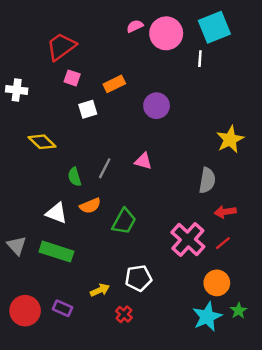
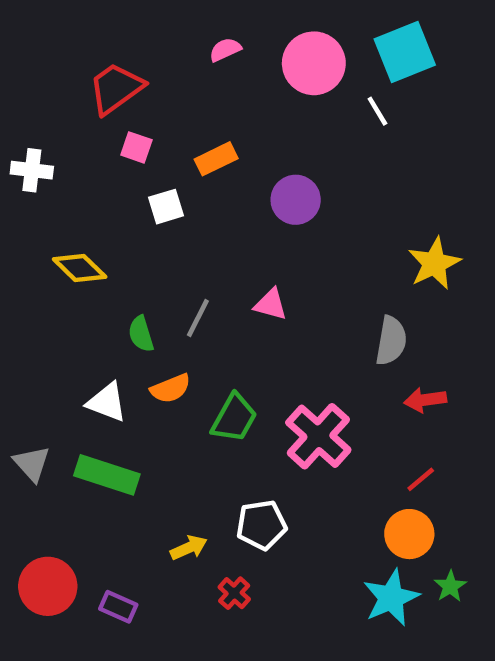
pink semicircle: (135, 26) -> (225, 50), moved
white line: (200, 59) -> (377, 111), turned -35
pink cross: (188, 240) -> (318, 436), moved
red line: (223, 243) -> (421, 479), moved
purple rectangle: (62, 308) -> (118, 607), moved

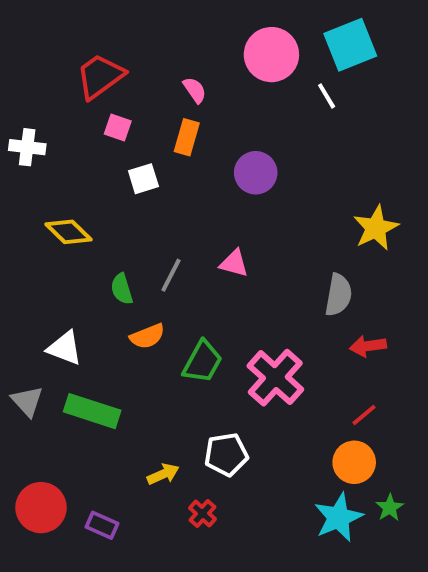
pink semicircle: (225, 50) -> (195, 90), moved, turned 80
orange rectangle: (216, 159) -> (187, 137), turned -48
white triangle: (107, 402) -> (65, 348), moved

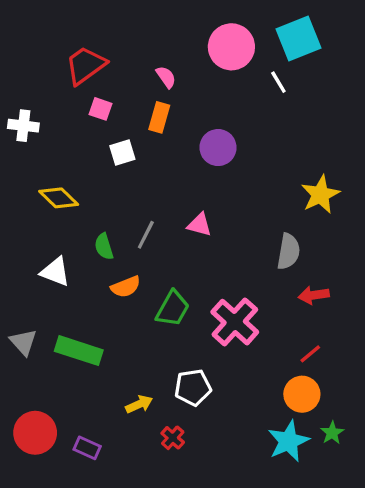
white triangle: (65, 348) -> (55, 272), moved

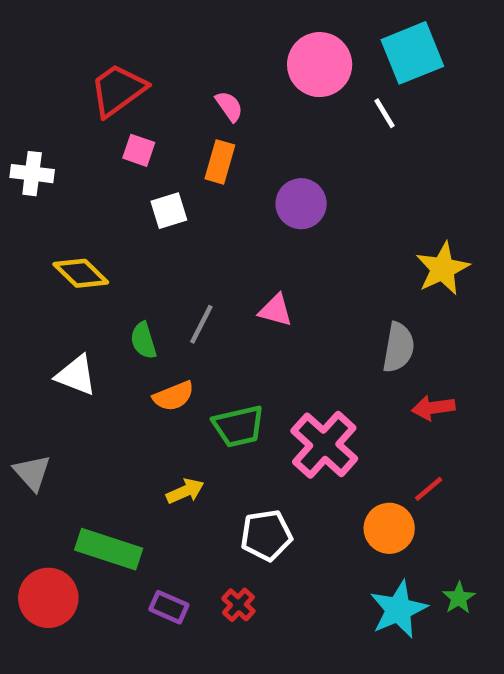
green trapezoid: (173, 309) -> (238, 426), turned 48
green rectangle: (79, 351) -> (109, 549), moved
orange circle: (302, 394) -> (389, 528), moved
yellow arrow: (139, 404) -> (185, 491), moved
purple rectangle: (87, 448) -> (169, 607), moved

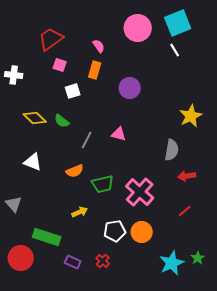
white line: (385, 113) -> (175, 50), moved
green semicircle: (143, 340) -> (62, 121), moved, turned -35
orange circle: (389, 528) -> (142, 232), moved

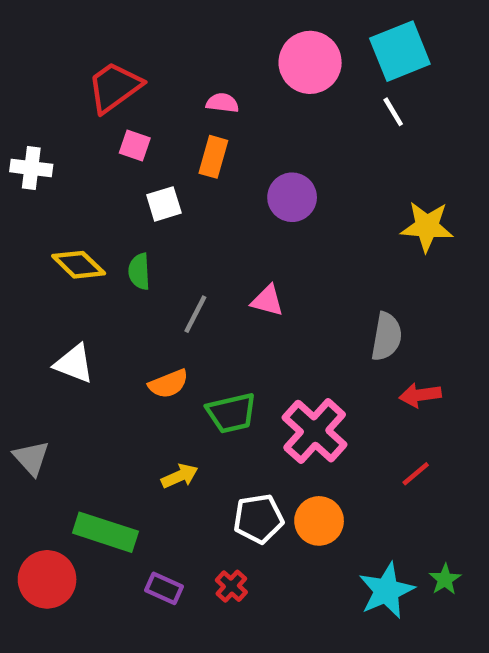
pink semicircle: (99, 46) -> (222, 103), turned -48
yellow star: (191, 116) -> (427, 226), moved, turned 30
green semicircle: (62, 121) -> (139, 271), turned 49

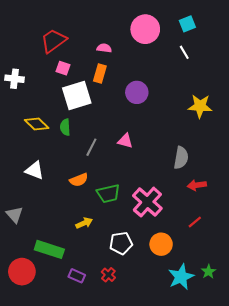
cyan square: (400, 51) -> (187, 24), size x0.6
white square: (164, 204) -> (77, 96), size x1.8
orange circle: (319, 521) -> (161, 244), moved

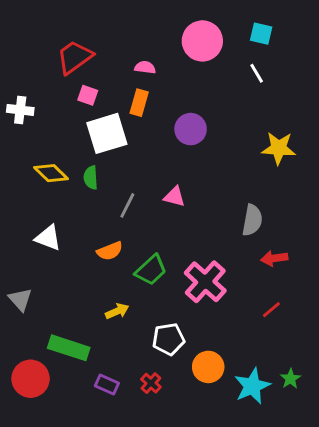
cyan square: (187, 24) -> (261, 34), turned 35
green trapezoid: (108, 194) -> (151, 270), turned -30
orange circle: (161, 244) -> (208, 367), moved

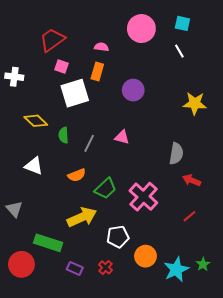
green semicircle: (91, 178) -> (63, 135), moved
red arrow: (274, 258) -> (192, 180), turned 30
yellow arrow: (117, 311) -> (82, 217), size x1.8

